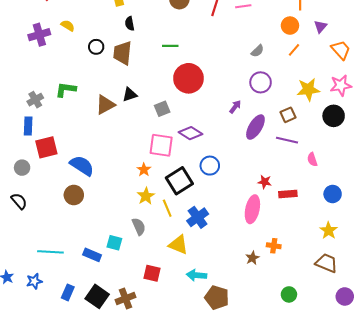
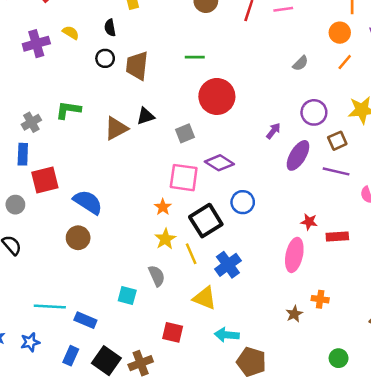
black semicircle: (130, 24) -> (110, 28), moved
purple circle: (261, 82) -> (314, 112), moved
blue rectangle: (92, 255) -> (85, 320), moved

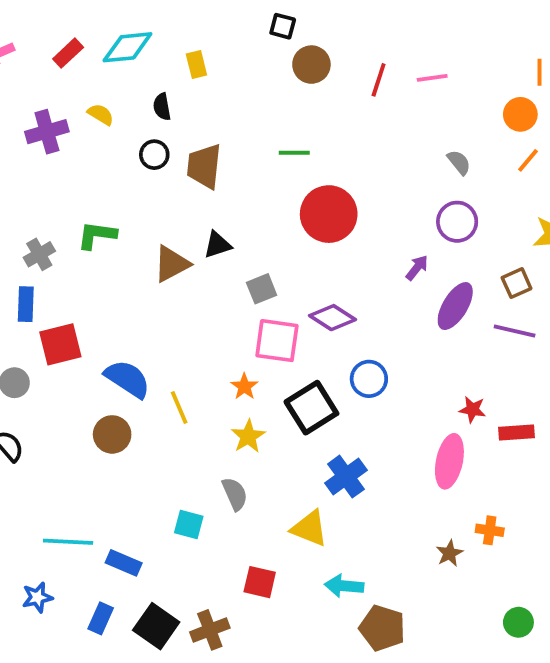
gray semicircle: (300, 63) -> (459, 162), turned -84
purple circle: (314, 112) -> (457, 222), moved
gray square: (185, 133) -> (262, 289), moved
yellow line: (191, 254) -> (179, 408), moved

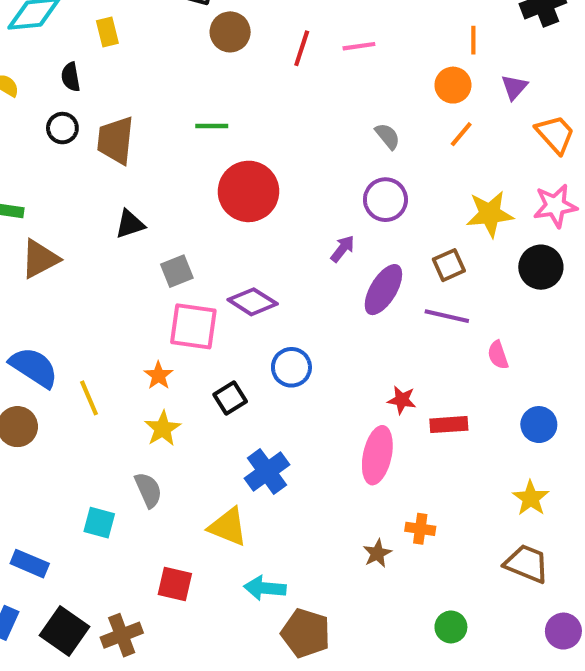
brown triangle: (172, 264) -> (40, 259), moved
black square: (311, 408) -> (230, 398), size x0.6

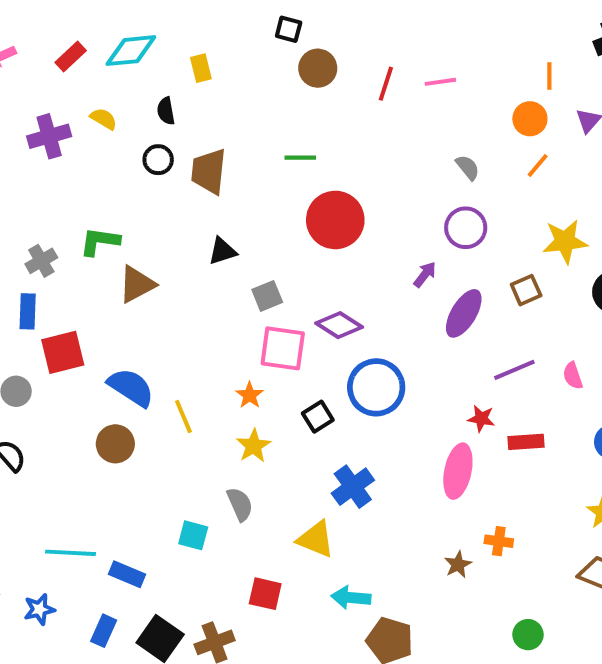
purple line: (447, 316) -> (514, 370), moved, turned -36
blue circle: (291, 367) -> (376, 387), size x1.5

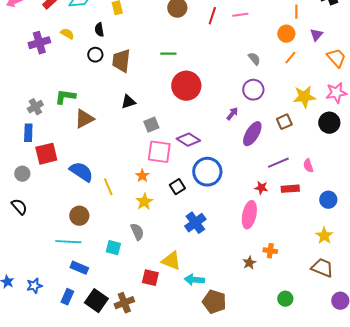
red rectangle: (526, 442) -> (290, 189), moved
brown circle: (115, 444) -> (79, 216), moved
yellow triangle: (316, 539) -> (171, 261), moved
cyan line: (71, 553) -> (68, 242), moved

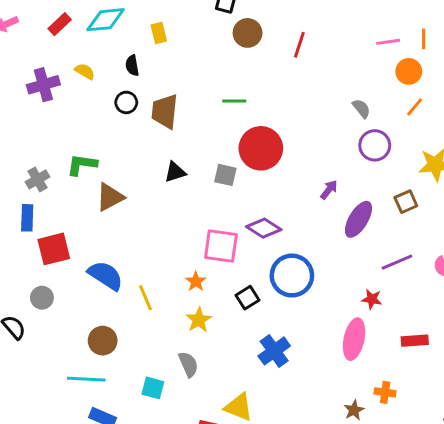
pink line: (240, 15) -> (388, 42), moved
purple circle: (253, 90) -> (375, 145), moved
gray square: (151, 125) -> (225, 175), moved, turned 35
gray circle: (22, 174) -> (42, 298), moved
red rectangle: (290, 189) -> (415, 341), moved

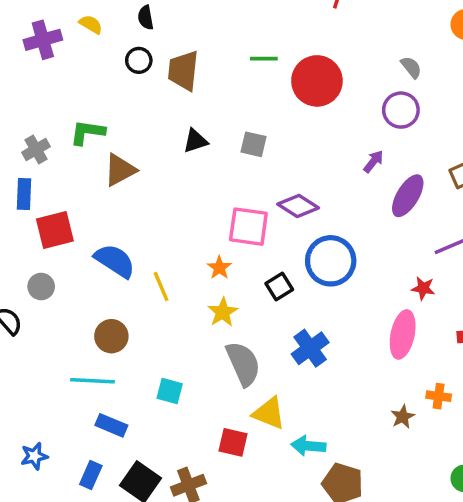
purple circle: (375, 145) -> (401, 110), moved
red circle: (261, 148) -> (317, 81), moved
gray semicircle: (188, 364) -> (243, 364), moved, size x1.5

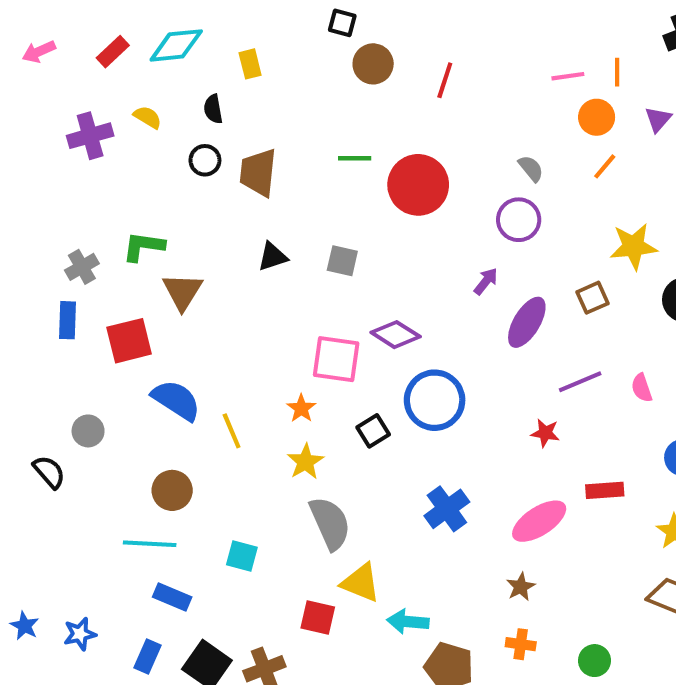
brown triangle: (120, 170) -> (182, 292), turned -30
red square: (55, 230) -> (129, 341), moved
pink ellipse: (403, 334) -> (539, 521), moved, turned 45
blue cross: (310, 348) -> (447, 509), moved
orange cross: (439, 396) -> (521, 644), moved

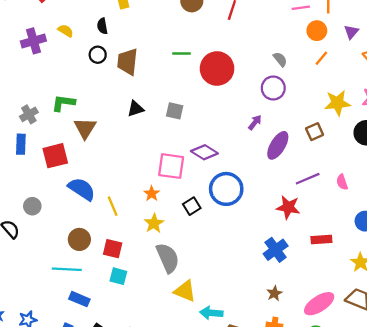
red star: (545, 433) -> (288, 207), size x1.5
blue cross: (447, 509) -> (276, 250), moved
pink ellipse: (539, 521) -> (319, 304), moved
red square: (318, 618) -> (113, 249), moved

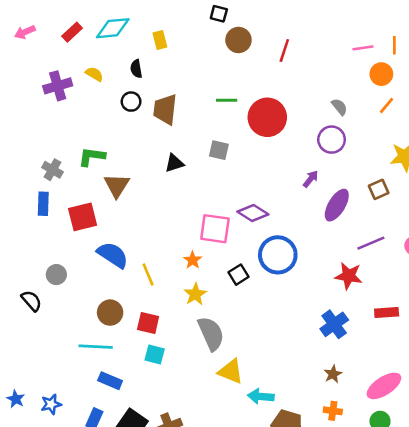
gray square: (175, 111) -> (219, 150), moved
gray cross: (29, 114) -> (52, 170), turned -30

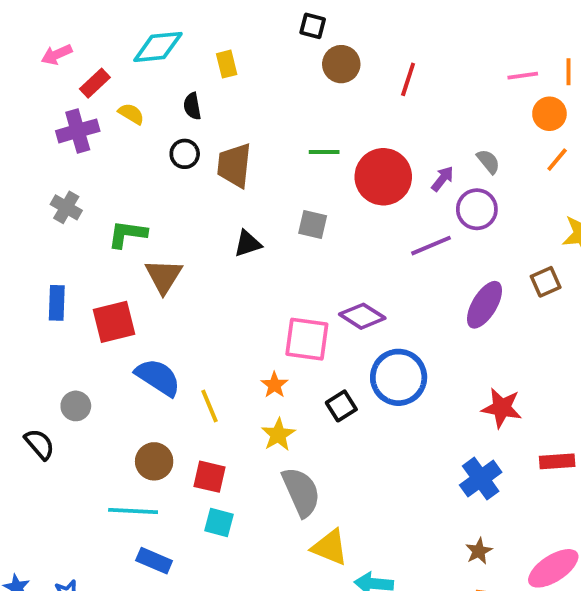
pink arrow: (25, 32) -> (57, 55), moved
red rectangle: (72, 32) -> (95, 83), moved
gray cross: (52, 170) -> (66, 207), moved
purple arrow: (311, 179) -> (442, 179), moved
purple line: (371, 243) -> (431, 246), moved

